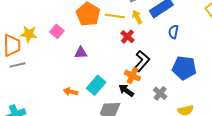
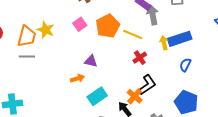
yellow arrow: (137, 17) -> (164, 43), moved
pink square: (57, 31) -> (80, 24), moved
orange arrow: (71, 92) -> (77, 78), moved, turned 136

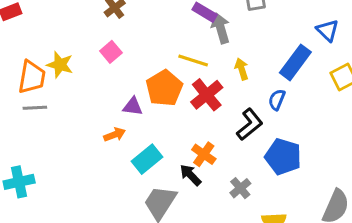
orange pentagon: (108, 26) -> (164, 88), moved
blue rectangle: (180, 39) -> (295, 62), moved, turned -30
red cross: (140, 58) -> (207, 95), size x1.5
black L-shape: (147, 85) -> (250, 124), moved

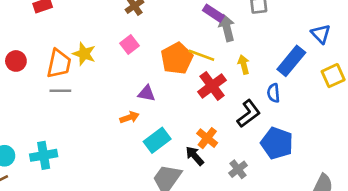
orange pentagon: (164, 88) -> (177, 58), moved
blue semicircle: (277, 100) -> (273, 93), turned -30

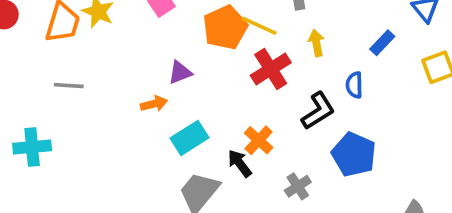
blue rectangle: (291, 61) -> (382, 43), size x0.6
gray line: (60, 91) -> (69, 86), moved
purple triangle: (147, 93) -> (180, 72), turned -36

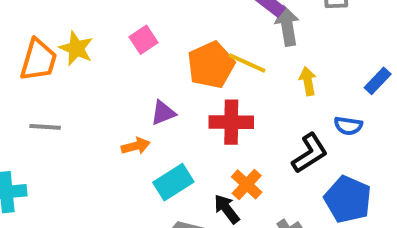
red cross: (271, 69) -> (231, 122), moved, turned 33
blue semicircle: (354, 85) -> (348, 126), turned -80

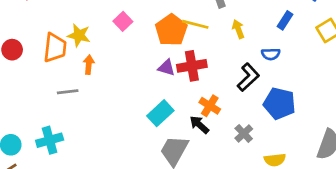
purple triangle: (163, 113) -> (166, 68), moved, turned 48
orange arrow: (136, 146) -> (89, 65), moved, turned -60

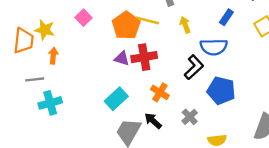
blue semicircle: (271, 54) -> (214, 47), size x1.6
black arrow: (199, 125) -> (153, 121), moved
cyan cross: (50, 140) -> (50, 103), moved

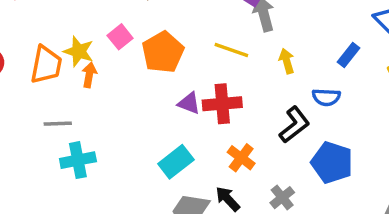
pink square: (84, 18) -> (120, 37), moved
orange pentagon: (126, 25) -> (163, 52), moved
blue semicircle: (214, 47) -> (326, 97), size x0.7
orange arrow: (53, 56) -> (89, 75), moved

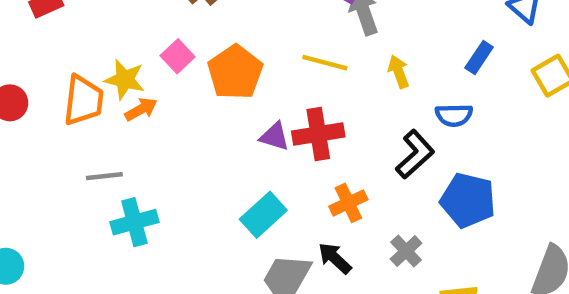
orange arrow: (89, 75) -> (141, 109), turned 55
orange cross: (241, 158) -> (348, 203), turned 32

